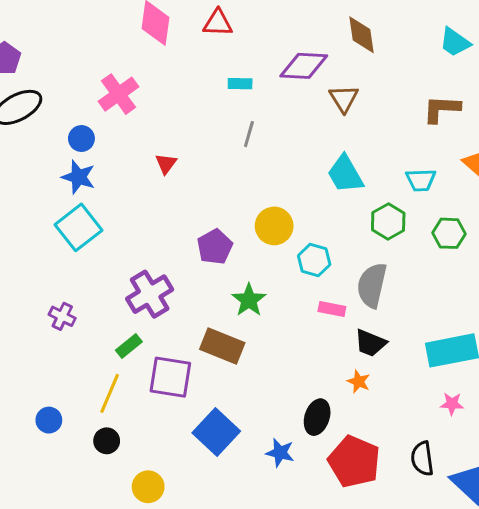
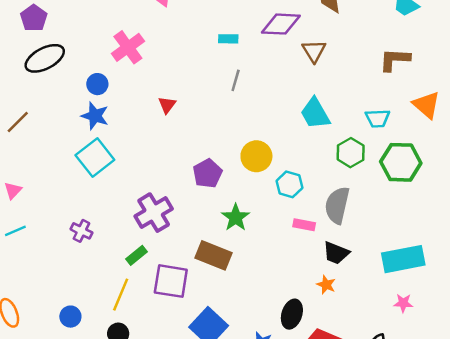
green hexagon: (449, 233) -> (401, 162), size x1.5

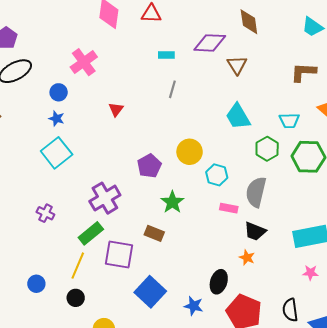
blue star: (95, 116) -> (57, 119), size x0.7
green rectangle: (137, 255) -> (91, 233), size x1.4
brown rectangle: (214, 255) -> (154, 233), size x0.7

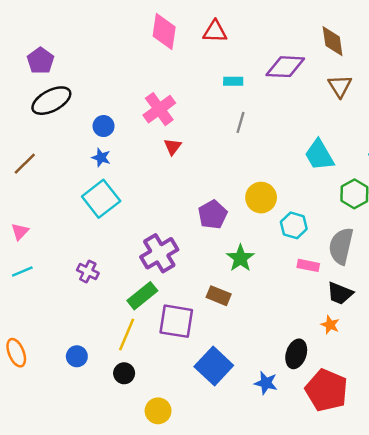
pink cross: (84, 62) -> (159, 109), moved
brown triangle: (237, 65) -> (340, 86), moved

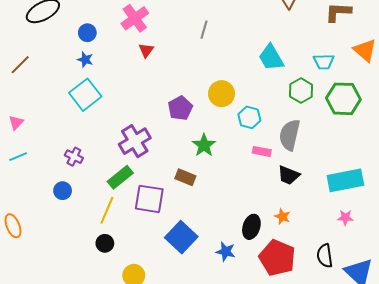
orange star: (330, 325) -> (282, 216), moved
blue circle: (77, 356) -> (63, 191), moved

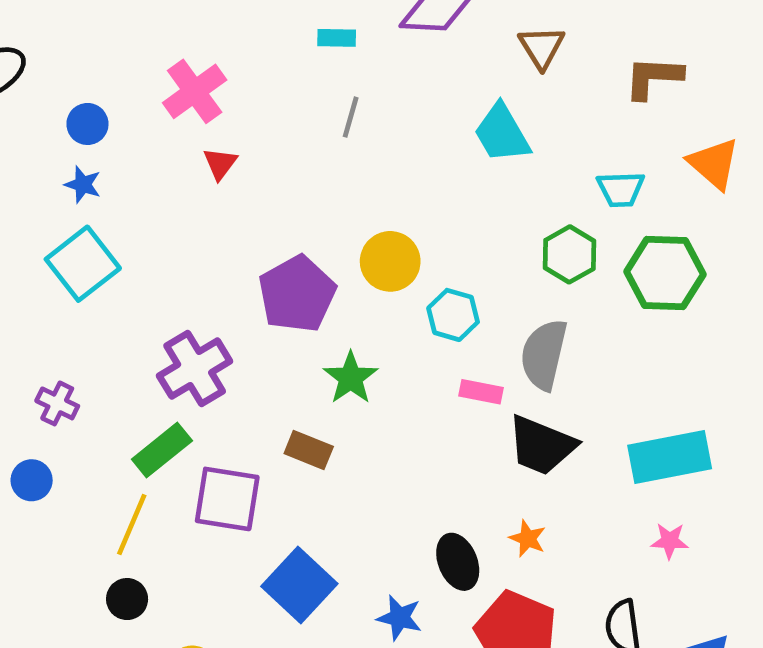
cyan trapezoid: (271, 58) -> (502, 133), moved
purple pentagon: (180, 108) -> (297, 294), size x1.4
black trapezoid: (289, 175) -> (542, 445), size x1.4
black ellipse: (251, 227) -> (458, 562), turned -40

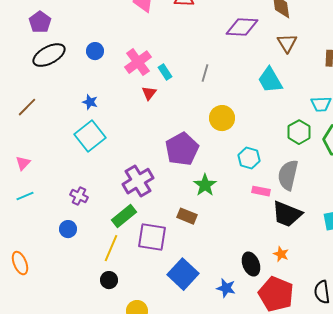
cyan rectangle: (337, 38) -> (165, 72), moved, turned 56
blue circle: (87, 124) -> (95, 51), moved
yellow circle: (390, 261) -> (222, 118), moved

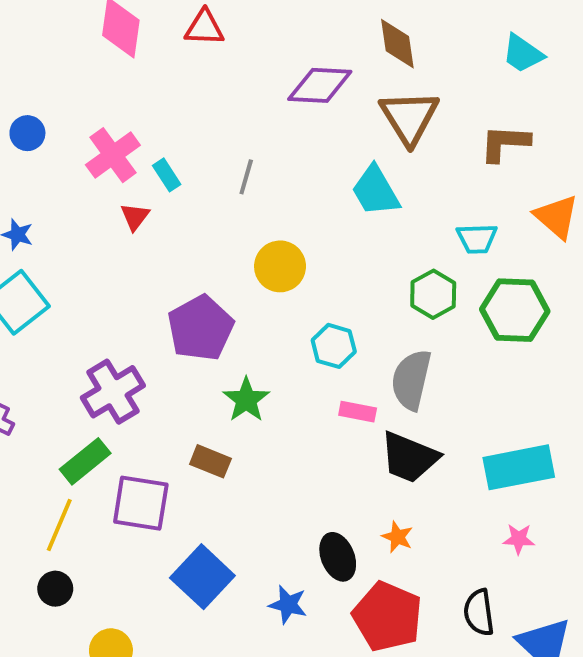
brown triangle: (287, 43) -> (409, 117), size x1.5

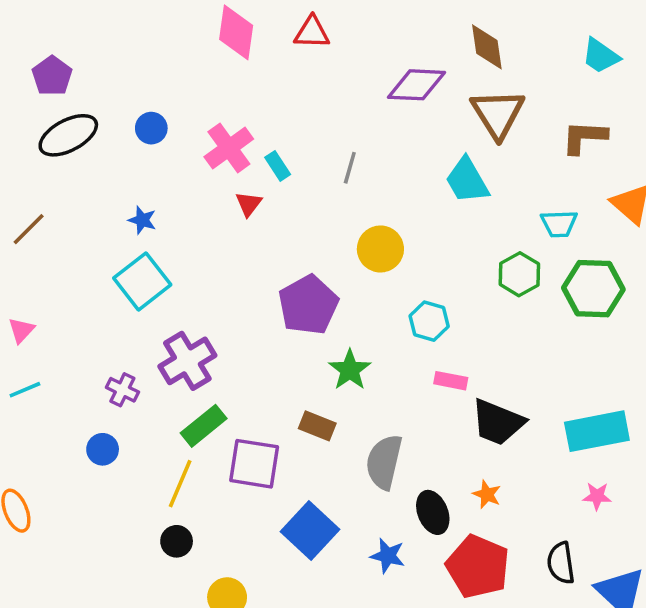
gray semicircle: (411, 380) -> (384, 462), moved
purple cross: (113, 392) -> (187, 361), moved

